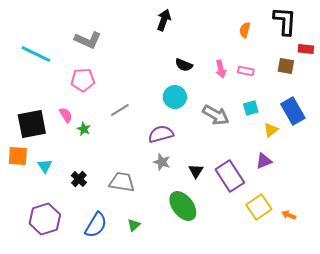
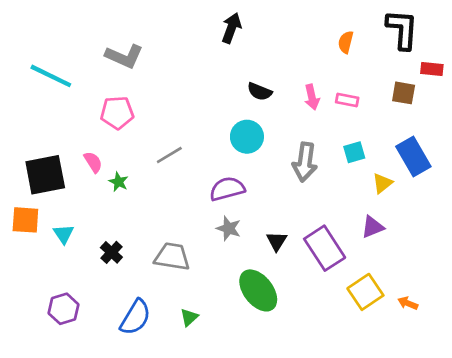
gray arrow: (216, 115) -> (305, 162), turned 68
purple hexagon: (45, 219) -> (63, 309), size x0.7

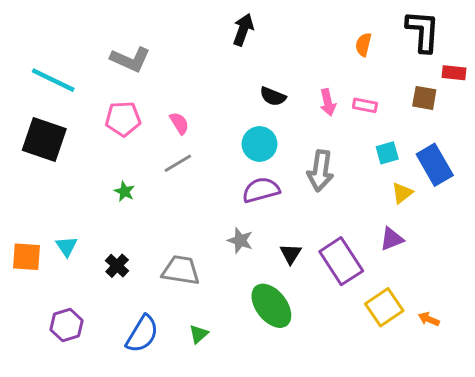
cyan square: (354, 152) -> (387, 153), moved
pink semicircle: (93, 162) -> (179, 123), moved
black square: (45, 175) -> (44, 140), moved, turned 30
purple semicircle: (227, 189) -> (261, 190), moved
orange square: (25, 220) -> (26, 257), moved

